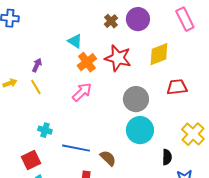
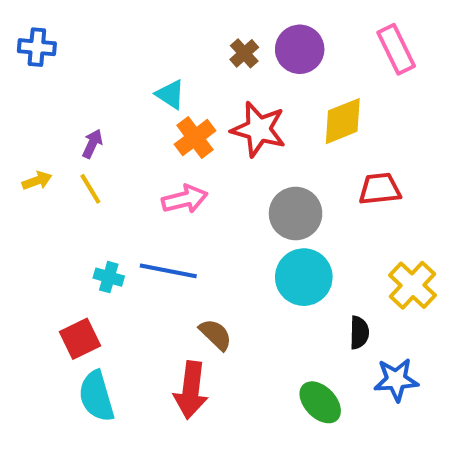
pink arrow: (82, 92) -> (185, 199), turned 30
blue line: (76, 148) -> (168, 271), moved
brown semicircle: (108, 158) -> (216, 335), moved

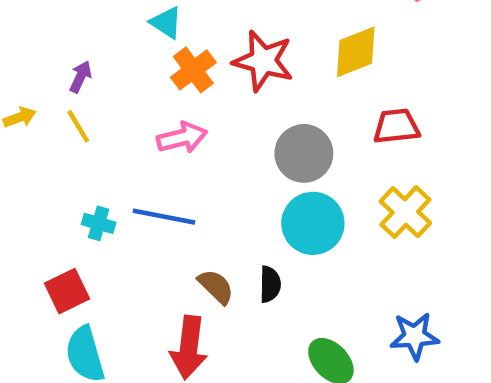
yellow cross: (413, 285) -> (405, 212), moved
black semicircle: (359, 333) -> (270, 284), moved

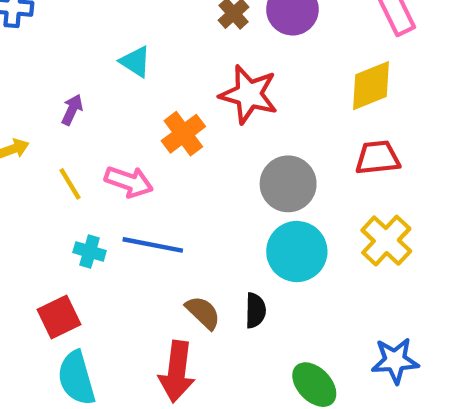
cyan triangle: (166, 23) -> (135, 62), moved
yellow diamond: (356, 52) -> (371, 86), moved
orange cross: (193, 70) -> (183, 134), moved
yellow line: (78, 126) -> (70, 184), moved
pink arrow: (182, 138) -> (129, 182), moved, turned 33

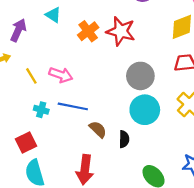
cyan triangle: (135, 62) -> (53, 15), moved
purple arrow: (72, 110) -> (18, 30), moved, size x1.5
orange cross: (183, 134) -> (88, 31), moved
brown semicircle: (203, 313) -> (98, 129), moved

